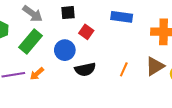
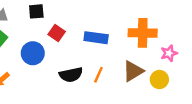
blue rectangle: (122, 17) -> (96, 38), moved
black semicircle: (85, 69) -> (71, 75), moved

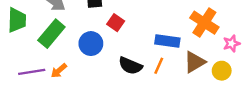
orange cross: (143, 33) -> (204, 23), turned 32
blue rectangle: (96, 38) -> (167, 41), moved
black semicircle: (71, 75) -> (130, 66), turned 35

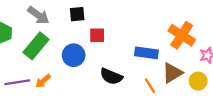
red square: (116, 23) -> (97, 35), turned -35
orange line: (159, 66) -> (150, 86), moved, turned -56

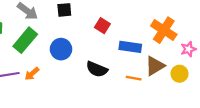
red square: (97, 35) -> (102, 26), moved, turned 32
orange line: (150, 86) -> (134, 78), turned -48

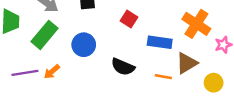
yellow circle: (179, 74) -> (214, 83), moved

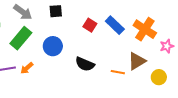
blue rectangle: (160, 42) -> (115, 25), moved, turned 36

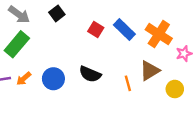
black square: (56, 11) -> (57, 13), turned -32
blue circle: (53, 46) -> (53, 79), moved
orange line: (118, 72) -> (128, 83), turned 64

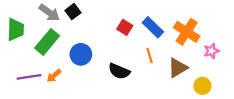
black square: (57, 13) -> (73, 12), moved
blue circle: (53, 79) -> (81, 54), moved
orange line: (128, 83) -> (150, 55), moved

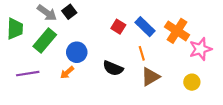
pink star: (211, 51) -> (200, 49), size x1.5
brown triangle: (178, 68) -> (150, 77), moved
orange arrow: (54, 76) -> (67, 72), moved

